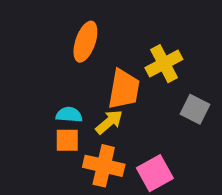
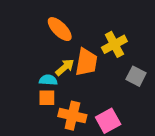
orange ellipse: (85, 42) -> (60, 29), turned -64
yellow arrow: (109, 122) -> (65, 67), moved

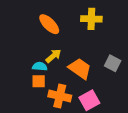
yellow cross: (114, 44) -> (91, 19), moved, turned 30
orange trapezoid: (86, 62) -> (80, 69), moved, turned -65

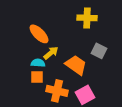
orange ellipse: (49, 24) -> (39, 34), moved
gray square: (113, 63) -> (99, 51), moved

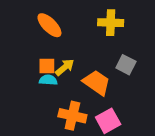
orange ellipse: (39, 34) -> (49, 25), moved
orange square: (37, 77) -> (47, 66), moved

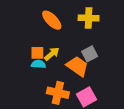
orange ellipse: (49, 25) -> (52, 20), moved
gray square: (126, 65) -> (90, 54), moved, turned 35

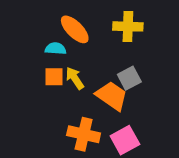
yellow arrow: (52, 54) -> (75, 78), turned -84
cyan semicircle: (38, 64) -> (56, 49), moved

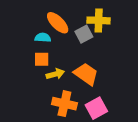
yellow arrow: (75, 78) -> (55, 74), moved, turned 108
gray square: (129, 78) -> (84, 34), moved

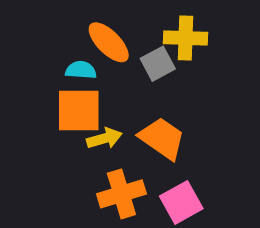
orange square: (42, 59) -> (79, 111), size x1.6
orange cross: (64, 104) -> (121, 194), turned -30

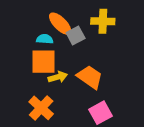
gray square: (158, 64) -> (76, 35), moved
orange cross: (121, 194) -> (41, 108), moved, turned -30

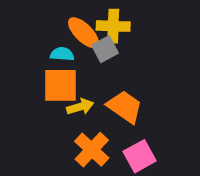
yellow cross: (103, 21) -> (113, 26), moved
orange cross: (41, 108) -> (92, 150), moved

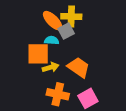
cyan semicircle: (62, 54) -> (52, 40), moved
orange cross: (92, 150) -> (58, 94), turned -30

